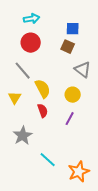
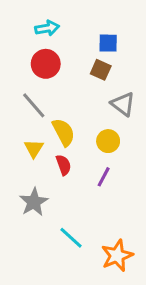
yellow triangle: (15, 98) -> (34, 149), moved

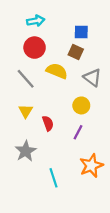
yellow semicircle: (64, 132) -> (57, 71), moved, turned -40
cyan line: (71, 238) -> (53, 178), turned 30
orange star: (117, 256) -> (91, 166), moved

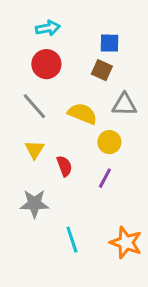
yellow semicircle: (57, 71) -> (82, 114), moved
gray triangle: (92, 78) -> (124, 105), turned -36
gray star: (26, 151) -> (34, 204), turned 30
orange star: (91, 166) -> (126, 243), moved, turned -30

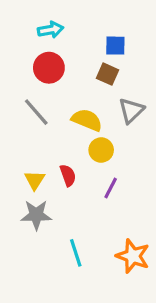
gray triangle: (124, 105) -> (131, 110), turned -45
yellow circle: (109, 142) -> (101, 150), moved
yellow triangle: (34, 150) -> (35, 180), moved

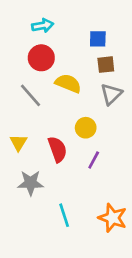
brown square: (107, 74) -> (106, 65), moved, turned -30
yellow semicircle: (87, 120) -> (68, 83), moved
red semicircle: (68, 175) -> (57, 149), size x1.4
yellow triangle: (35, 180) -> (18, 143), moved

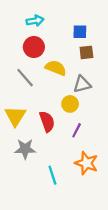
gray triangle: (111, 94) -> (82, 84), moved, turned 30
yellow triangle: (18, 143) -> (15, 116), size x1.5
orange star: (113, 218) -> (86, 163), moved

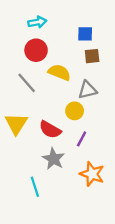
red semicircle: (47, 121) -> (50, 130), turned 140
gray star: (25, 149) -> (54, 159), moved, turned 30
cyan line: (52, 175) -> (35, 187), moved

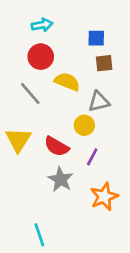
orange star: (92, 174) -> (104, 197), turned 30
cyan line: (35, 187) -> (39, 235), moved

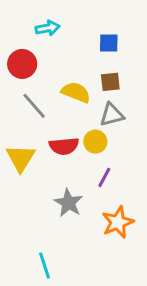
red circle: (41, 57) -> (22, 64), moved
brown square: (104, 63) -> (110, 82), moved
red semicircle: (57, 146) -> (64, 146), moved, turned -35

